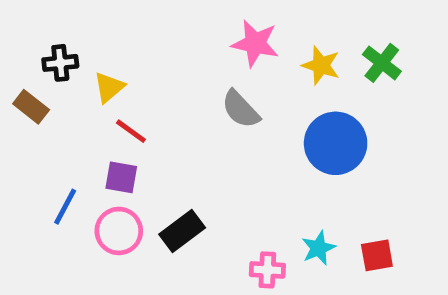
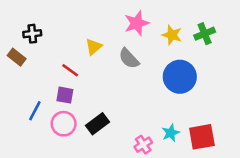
pink star: (255, 43) -> (137, 23), turned -30
green cross: (382, 63) -> (205, 34), turned 30
yellow triangle: (109, 87) -> (94, 47), moved
red square: (377, 255) -> (202, 137), size x1.5
pink cross: (267, 270) -> (143, 145), turned -36

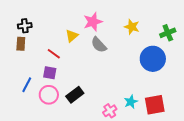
pink star: (137, 23) -> (93, 22), moved
green cross: (205, 34) -> (168, 33), moved
brown rectangle: (17, 57) -> (21, 44), moved, turned 56
blue circle: (180, 77) -> (153, 59), moved

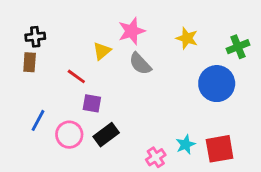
purple square: (50, 73) -> (92, 103), moved

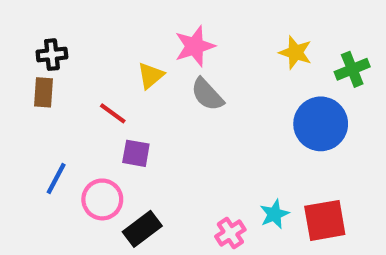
yellow star: (187, 38) -> (295, 52), moved
black rectangle: (106, 135) -> (142, 229), moved

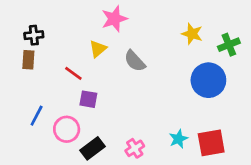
pink star: (195, 46) -> (114, 19), moved
pink cross: (230, 233) -> (135, 148), moved

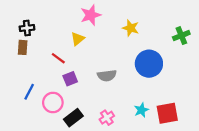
yellow star: (192, 34) -> (131, 28), moved
gray semicircle: (135, 61) -> (107, 76), moved, turned -54
blue circle: (208, 80) -> (149, 64), moved
purple square: (88, 99) -> (70, 79), turned -32

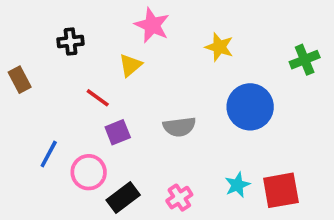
pink star: (91, 15) -> (152, 25), turned -30
black cross: (27, 28) -> (70, 42), moved
brown rectangle: (23, 47) -> (20, 80), moved, turned -32

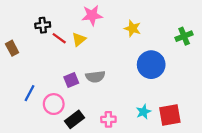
pink star: (152, 25) -> (92, 15), turned -30
red line: (98, 98) -> (59, 38), moved
gray semicircle: (179, 127) -> (95, 77), moved
pink cross: (179, 198) -> (108, 119), turned 32

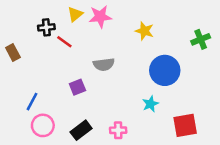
yellow triangle: (79, 39) -> (75, 14), moved
gray semicircle: (95, 77) -> (104, 64), moved
pink circle: (54, 104) -> (43, 125), moved
cyan star: (144, 112) -> (150, 104), moved

